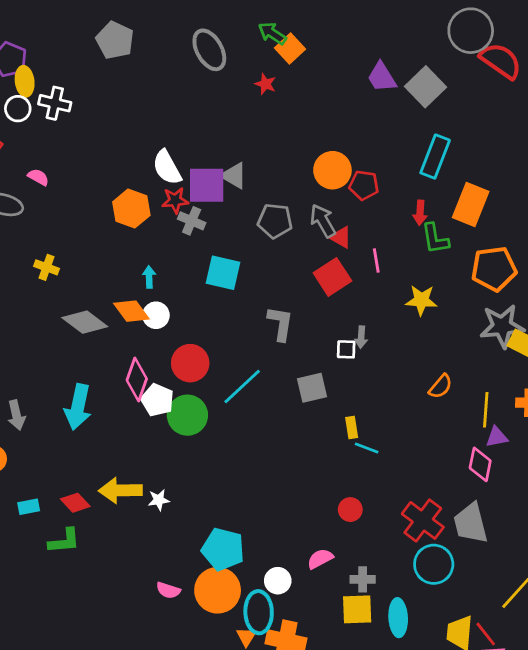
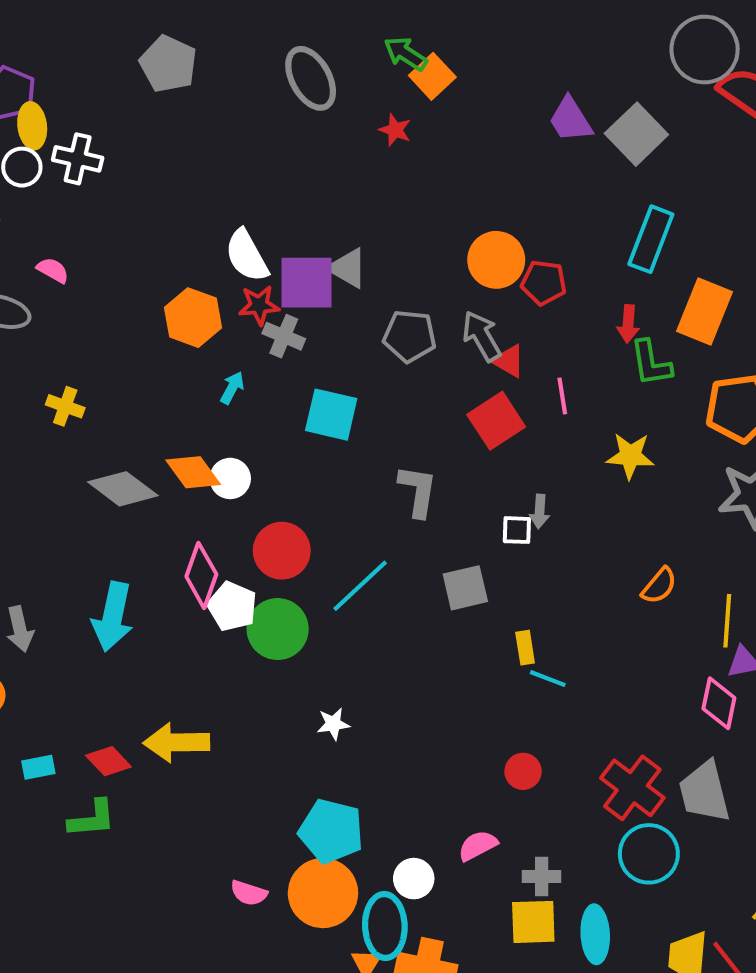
cyan arrow: (149, 277) -> (232, 388), moved, turned 30
white star: (159, 500) -> (333, 724), moved

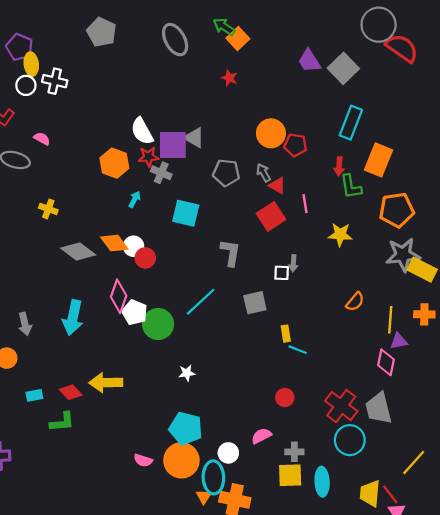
red star: (395, 130) -> (229, 78), moved
gray arrow: (482, 336) -> (263, 173), size x0.7
red circle: (282, 551) -> (145, 258), moved, size x0.7

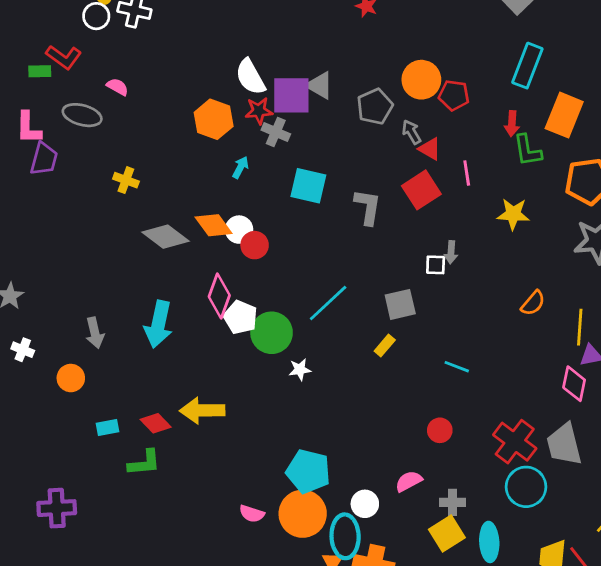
gray pentagon: (226, 173) -> (375, 107), moved, turned -30
gray L-shape: (230, 253) -> (368, 207), moved
yellow rectangle: (286, 334) -> (385, 345), moved, turned 49
white star: (187, 373) -> (300, 370), moved
yellow square: (290, 475) -> (447, 534), turned -30

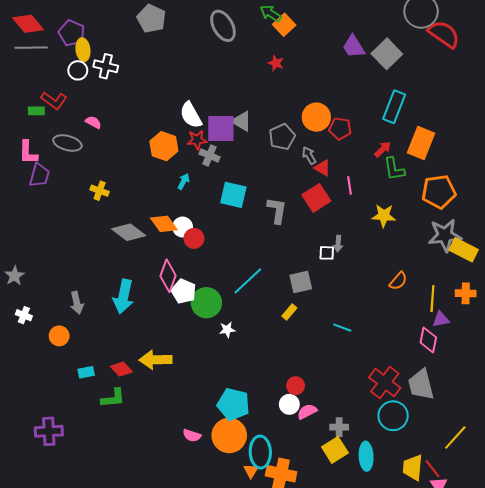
red arrow: (512, 124) -> (383, 149), turned -138
red circle: (440, 430) -> (296, 386), moved
white circle: (365, 504) -> (289, 404), moved

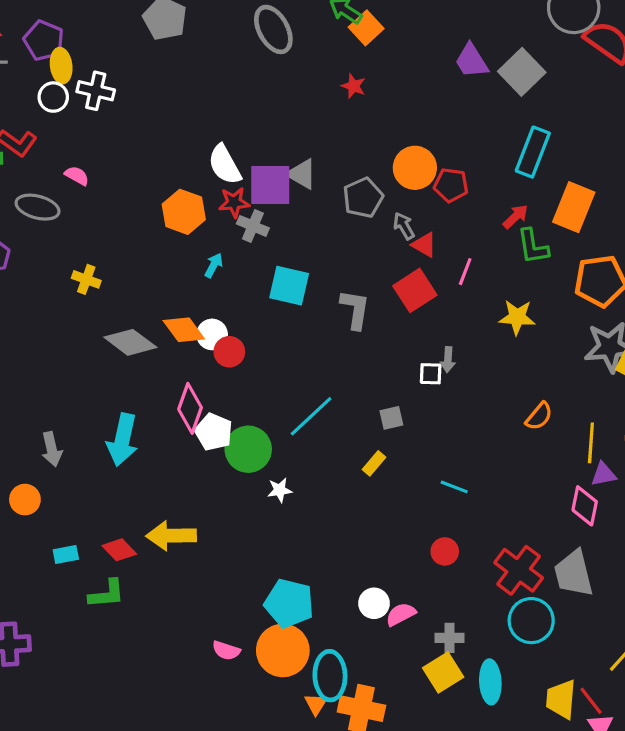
pink line: (349, 186) -> (465, 272), turned 30
gray square: (301, 282) -> (391, 418), size x0.7
red circle: (296, 386) -> (445, 551), moved

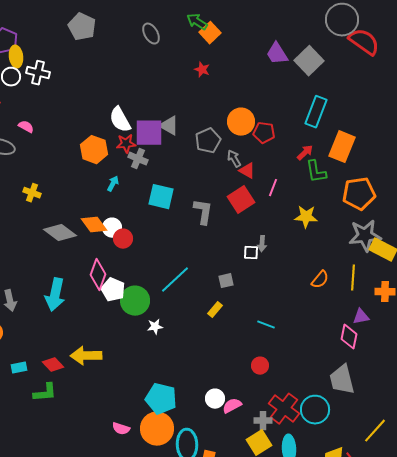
gray ellipse: (273, 29) -> (151, 34), size x0.7
yellow line: (591, 443) -> (353, 278), moved
red cross: (519, 570) -> (284, 409), moved

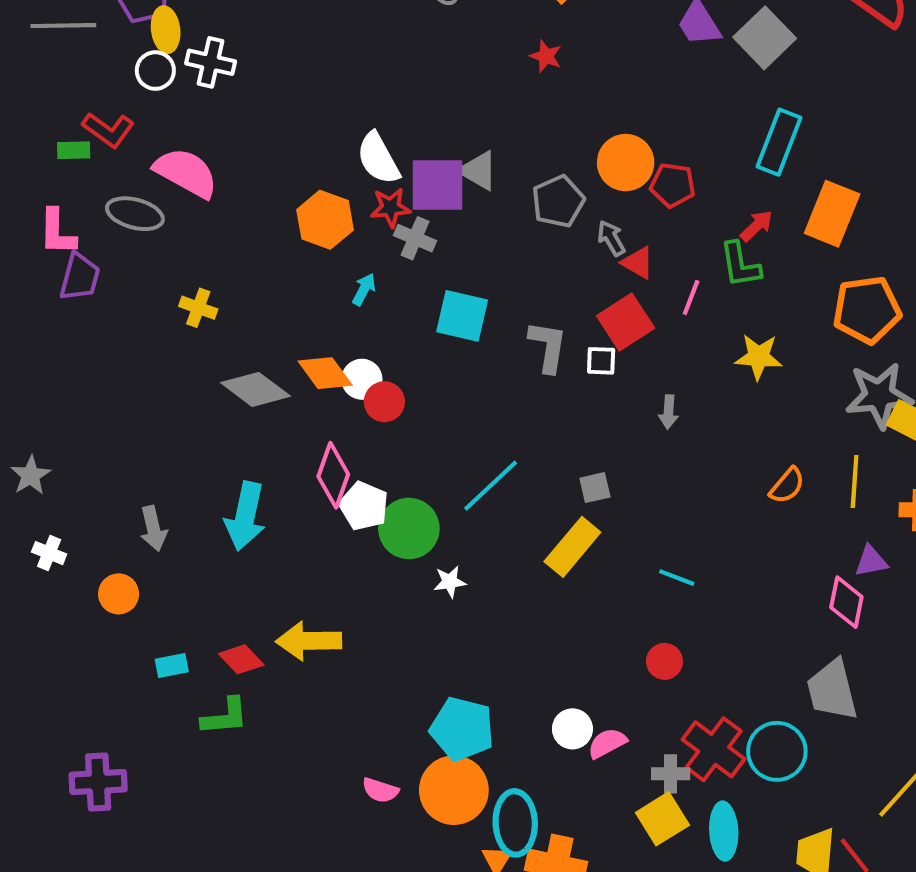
pink semicircle: (26, 127) -> (186, 173), size x2.0
green L-shape: (316, 172) -> (740, 265), moved
white square: (251, 253) -> (601, 361), moved
yellow rectangle: (215, 310) -> (572, 547), size x1.8

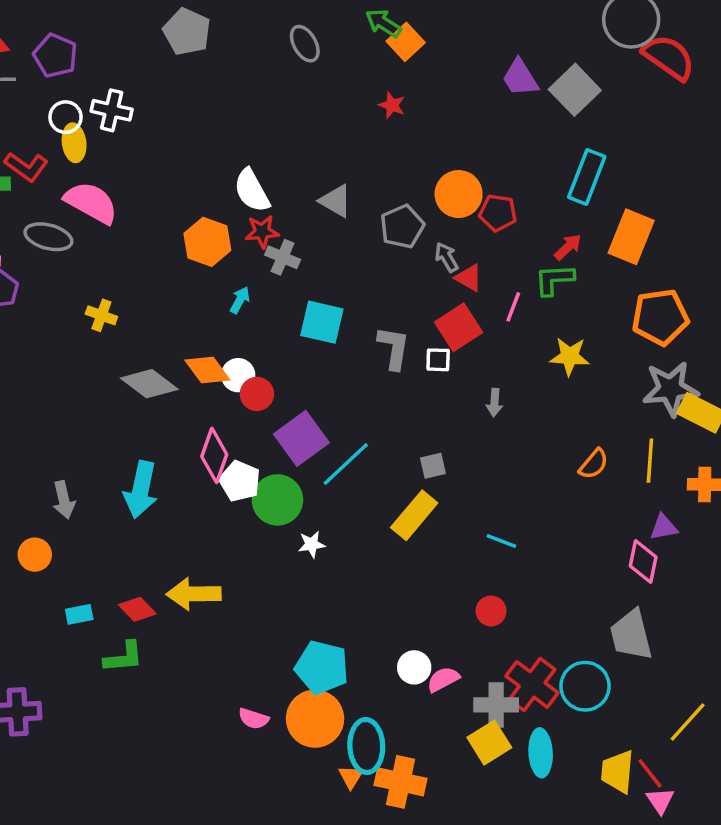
yellow ellipse: (166, 30) -> (74, 143), moved
purple square: (438, 185) -> (301, 438), moved, turned -36
green L-shape: (740, 265) -> (554, 279), turned 96
gray cross: (671, 774) -> (496, 705), size x1.4

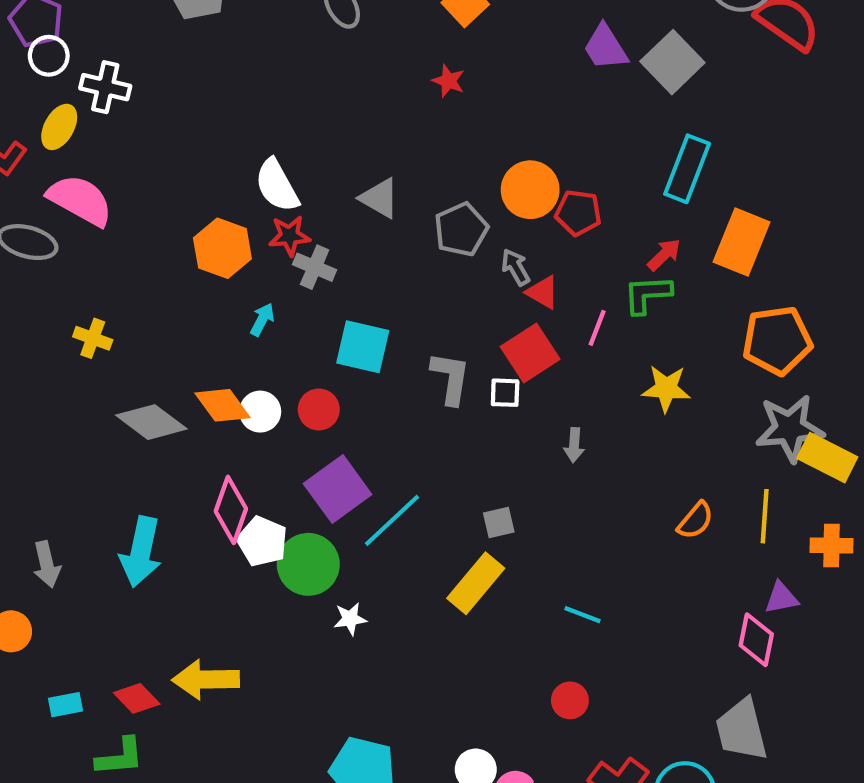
white circle: (66, 117) -> (49, 56), moved
yellow ellipse: (74, 143) -> (59, 127), turned 36
red circle: (257, 394) -> (319, 409), moved

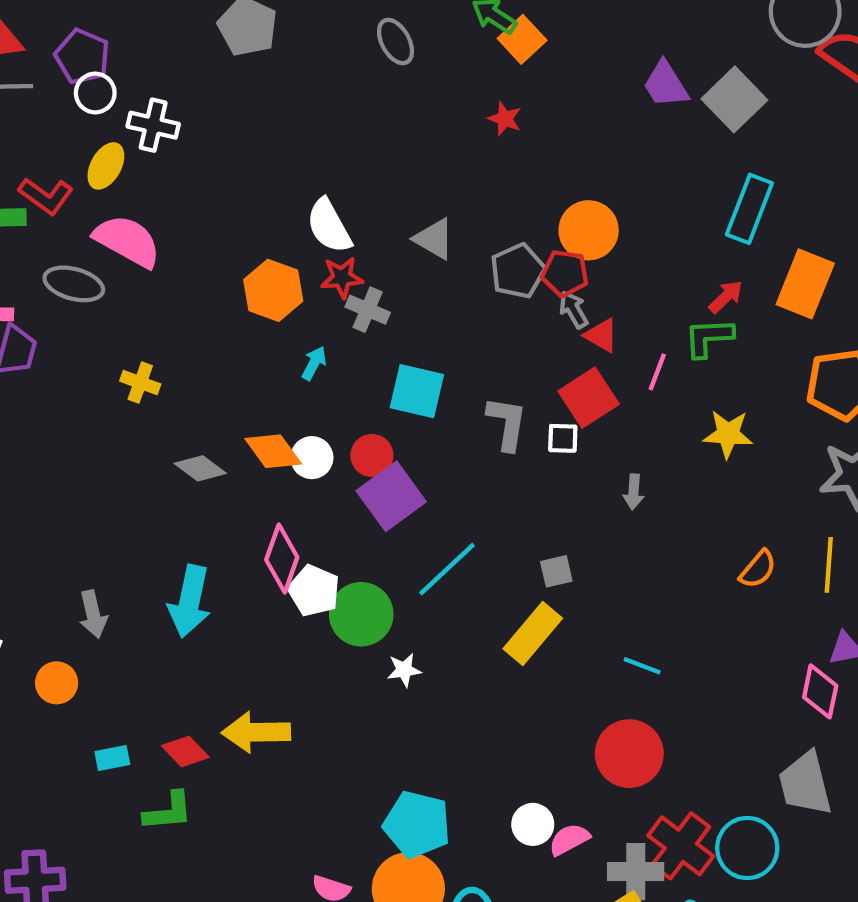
red pentagon: (578, 213) -> (565, 273), moved
gray diamond: (151, 422) -> (200, 468), size x0.7
purple square: (338, 489) -> (391, 496), moved
red circle: (570, 700) -> (629, 754), size x1.8

